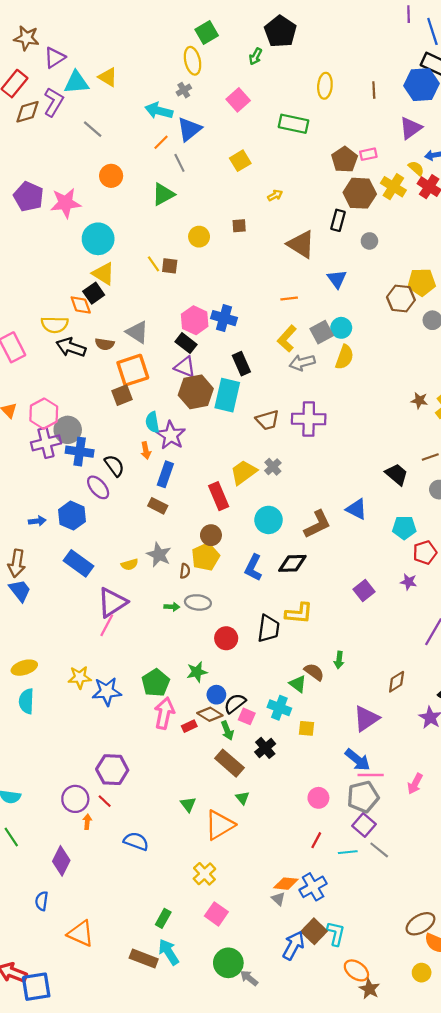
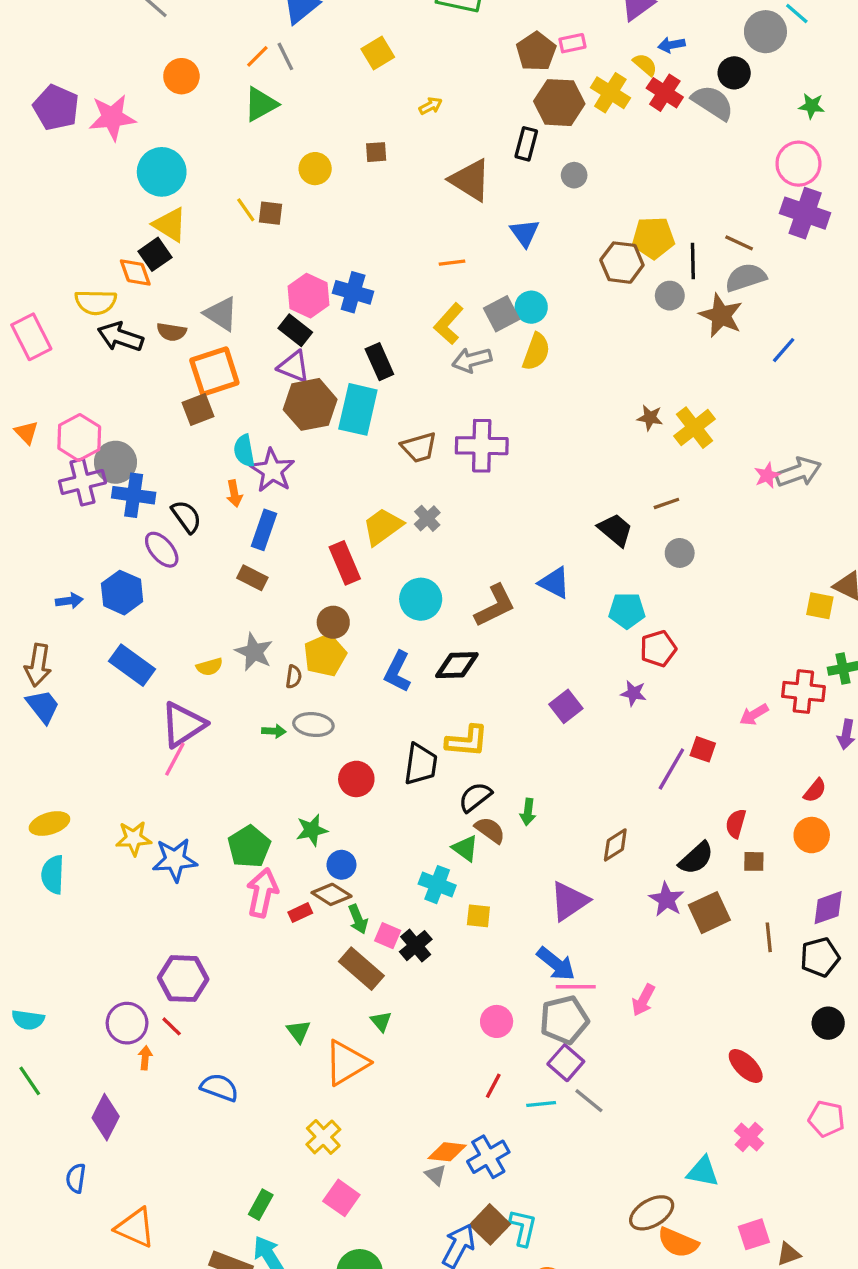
orange line: (161, 142) -> (257, 56), moved
black semicircle: (235, 703) -> (475, 797), moved
pink square: (247, 716) -> (388, 936), moved

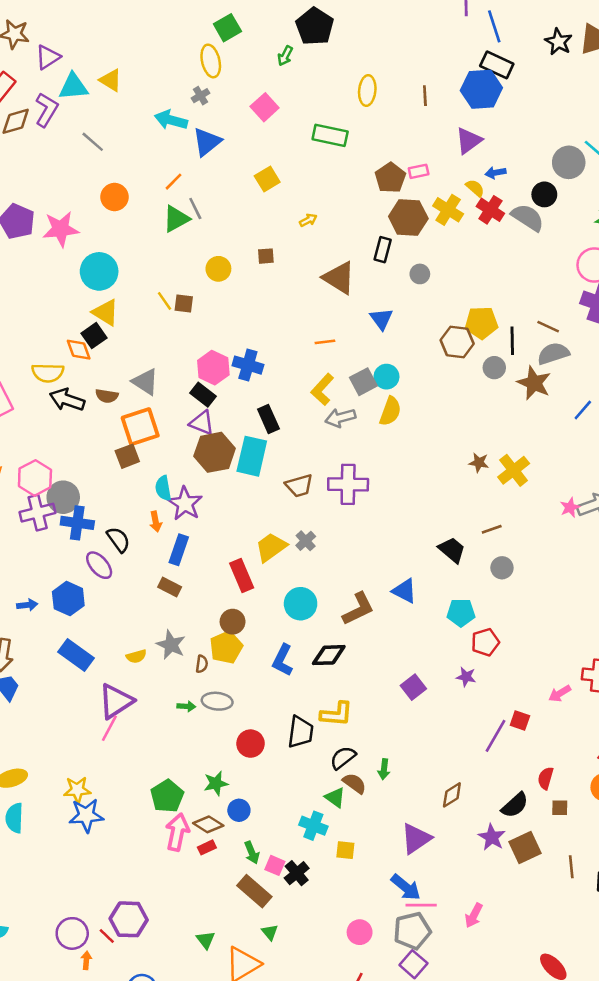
gray line: (285, 56) -> (195, 209), moved
blue star: (175, 860) -> (86, 815), moved
brown diamond: (332, 894) -> (208, 824), moved
purple hexagon: (183, 979) -> (129, 919), moved

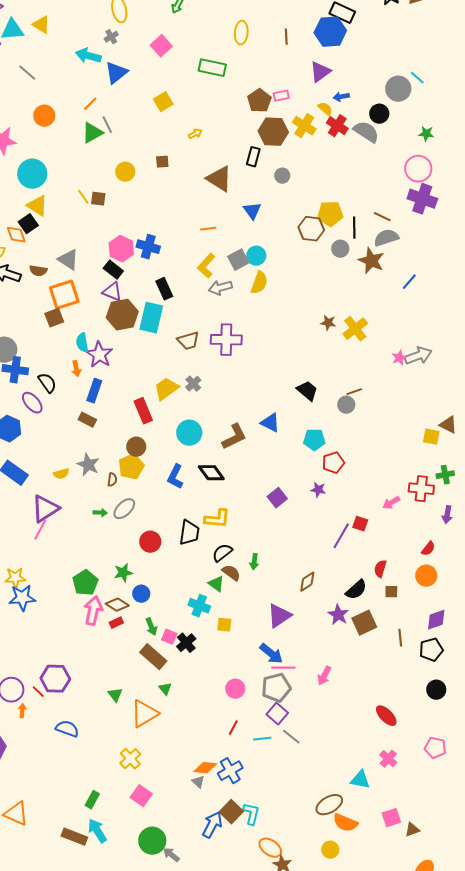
brown line: (492, 529) -> (354, 392), moved
black diamond: (329, 655) -> (211, 473), turned 56
gray ellipse: (217, 701) -> (124, 509), turned -50

